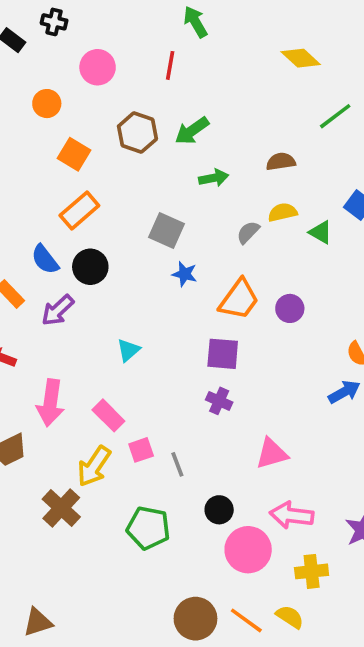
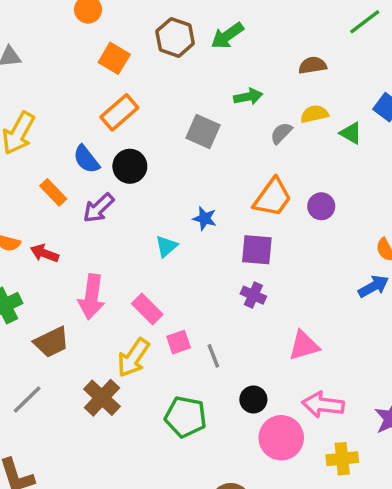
green arrow: (214, 178) -> (248, 97), moved
blue star: (185, 274) -> (205, 218), moved

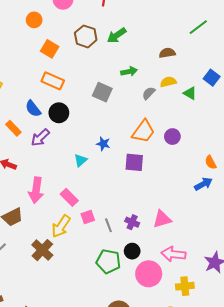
orange rectangle: (119, 112) -> (53, 81), turned 65
purple cross: (253, 295) -> (132, 222), moved
green pentagon: (186, 417) -> (108, 261), moved

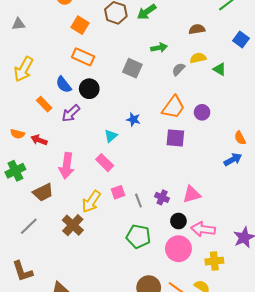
blue square: (212, 78) -> (241, 39), moved
purple square: (134, 162) -> (175, 138), moved
pink rectangle: (69, 197) -> (105, 163), moved
black circle: (132, 251) -> (178, 221), moved

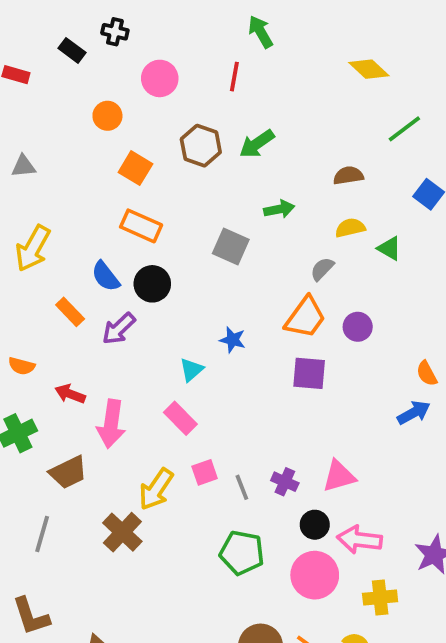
gray semicircle: (178, 69) -> (322, 269), moved
red arrow: (39, 140) -> (70, 394), moved
gray line: (29, 226) -> (42, 534), turned -30

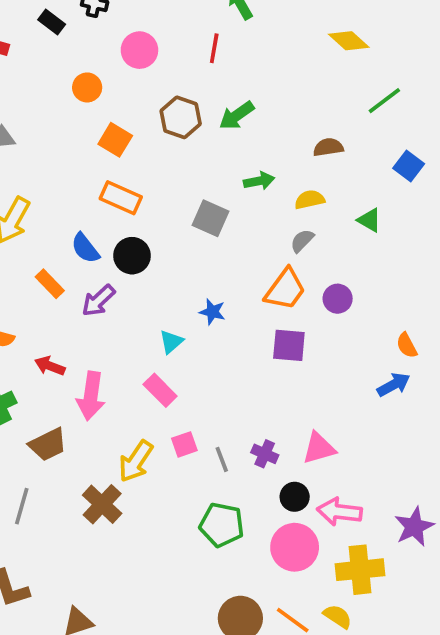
yellow semicircle: (350, 228) -> (310, 200), moved
yellow cross: (380, 598) -> (360, 570), size x1.4

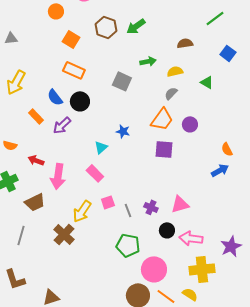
pink circle: (295, 547) -> (154, 269), moved

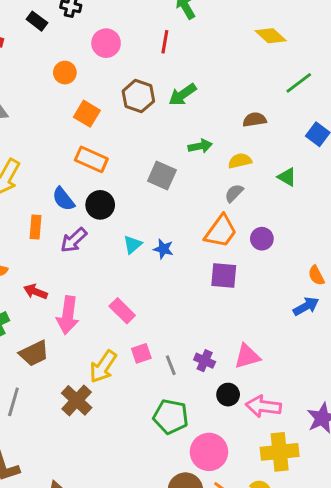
orange rectangle: (36, 116) -> (35, 227), turned 49
cyan triangle: (101, 147) -> (133, 245), moved

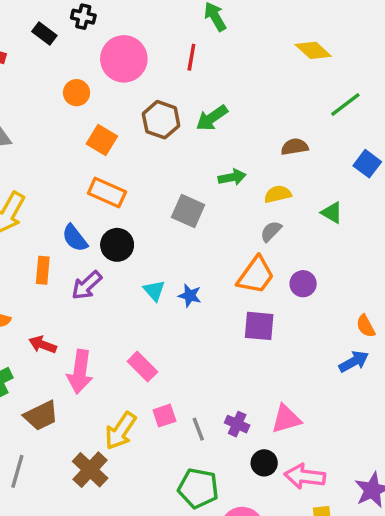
pink circle: (106, 43) -> (124, 59), size x1.4
cyan triangle: (133, 245) -> (154, 290), turned -30

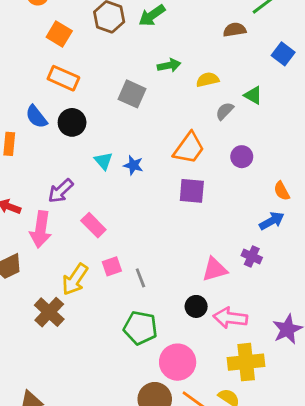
brown semicircle: (295, 147) -> (235, 30), moved
gray semicircle: (271, 231) -> (225, 111), moved
purple circle: (303, 284) -> (242, 157), moved
purple arrow: (87, 285) -> (61, 191), moved
purple cross: (237, 424) -> (252, 257), moved

